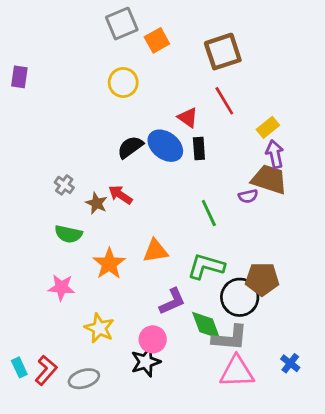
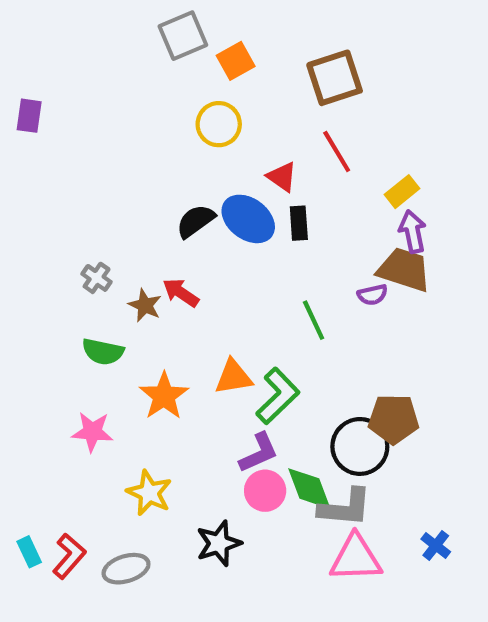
yellow circle: (123, 82) -> (219, 124), moved
green L-shape: (206, 266) -> (278, 396), moved, turned 120
pink circle: (153, 339) -> (265, 491), moved

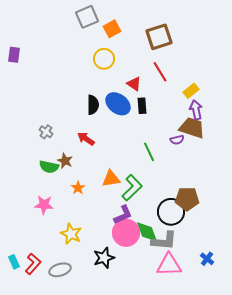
black semicircle: (196, 221) -> (93, 105), turned 126
brown star: (145, 305) -> (65, 161), moved
orange star: (164, 396) -> (78, 188), size x0.6
pink circle: (265, 491) -> (126, 233), size x1.4

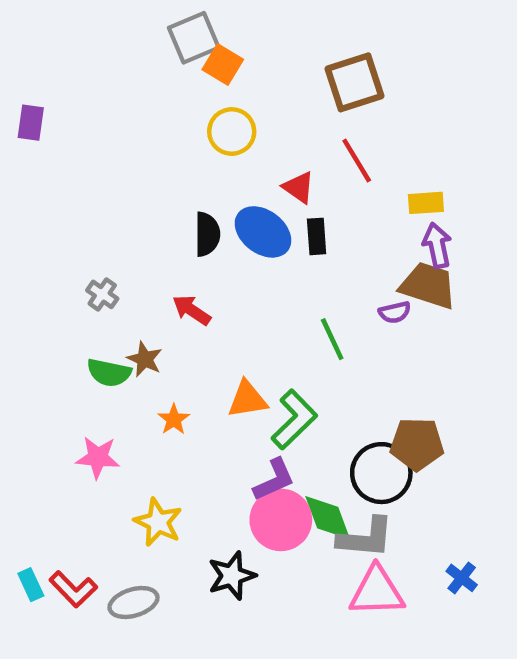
orange square: (112, 29) -> (223, 65), moved, turned -30
yellow rectangle: (191, 91) -> (426, 203), turned 35
red L-shape: (33, 264) -> (73, 589), turned 95

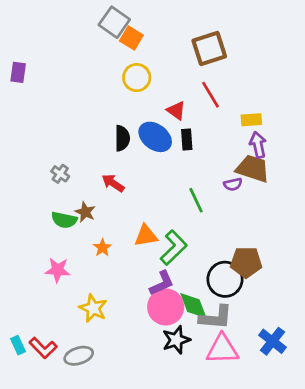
gray square: (194, 38) -> (114, 22), turned -32
black star: (232, 576) -> (176, 340), moved
blue cross: (462, 578) -> (272, 341), size x1.5

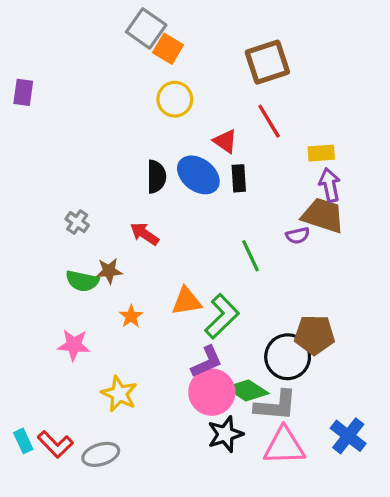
brown star: (85, 212) -> (109, 271), turned -30
green diamond: (193, 306) -> (247, 390), turned -36

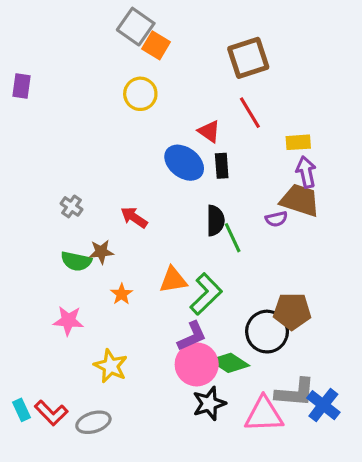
yellow circle: (175, 99) -> (140, 94), moved
black semicircle: (156, 177) -> (215, 221), moved
gray L-shape: (276, 406) -> (295, 393), moved

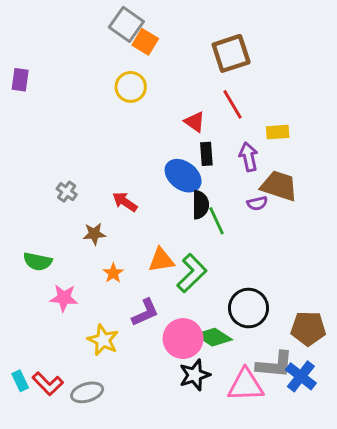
blue ellipse: (184, 163) -> (183, 176), moved
purple arrow: (306, 172) -> (248, 157), moved
green semicircle: (76, 261) -> (38, 261), moved
brown pentagon: (292, 311) -> (308, 328), moved
purple L-shape: (192, 336) -> (145, 312), moved

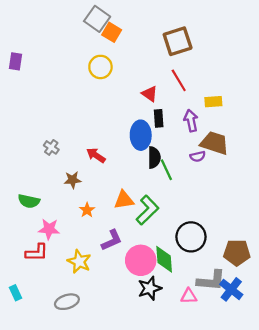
blue ellipse: (183, 176) -> (141, 135), turned 52
green diamond: (214, 337) -> (164, 259), turned 52
red L-shape: (48, 384) -> (37, 253), moved, turned -45
pink triangle: (246, 385) -> (189, 296), size x0.6

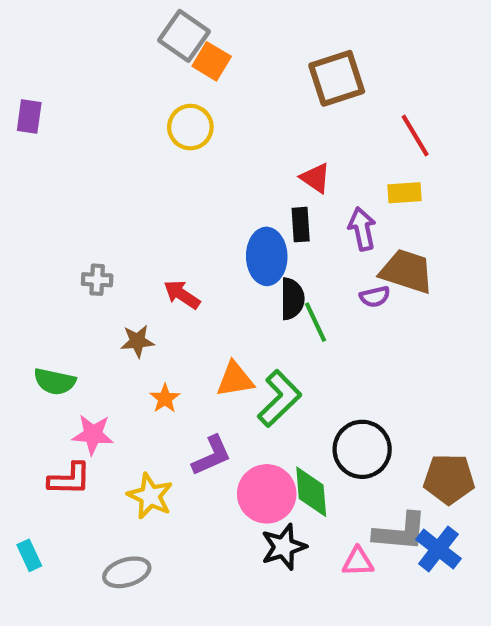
red line: (179, 80) -> (415, 136), moved
red triangle: (150, 94) -> (315, 178), moved
gray cross: (51, 147) -> (97, 280), turned -32

